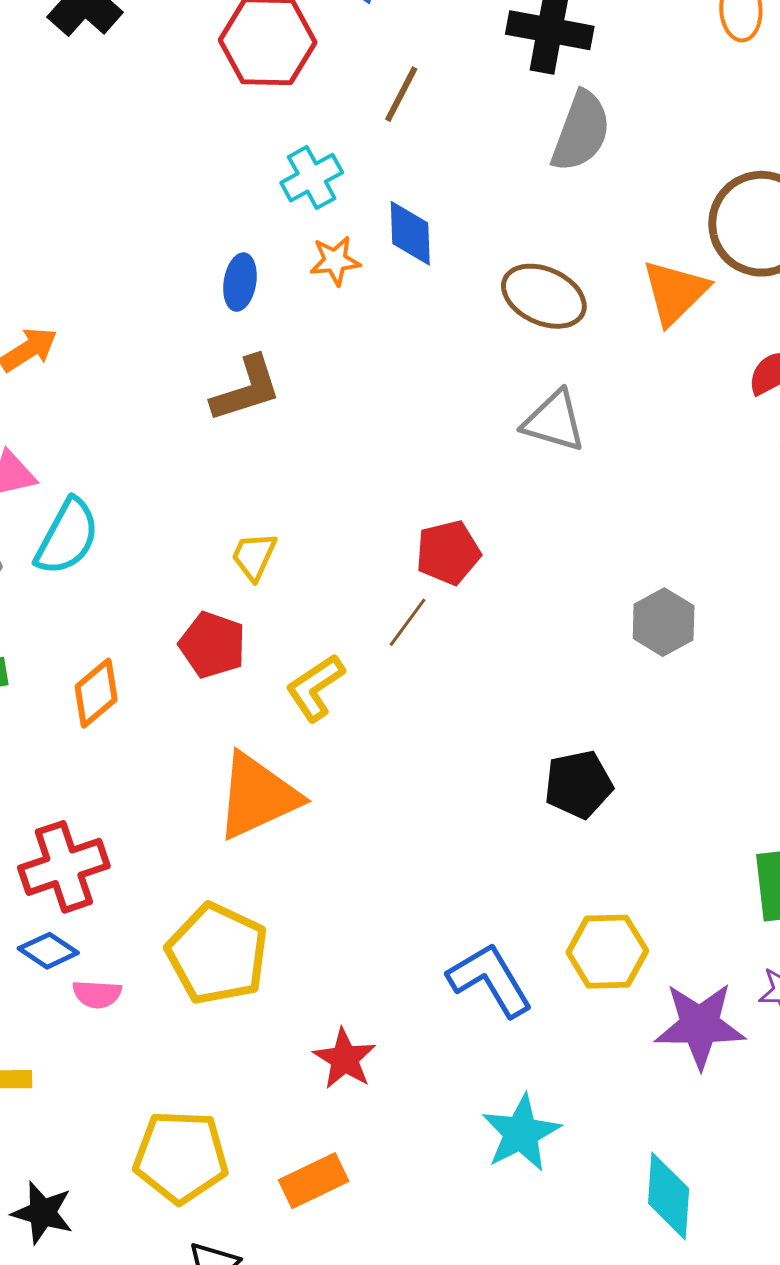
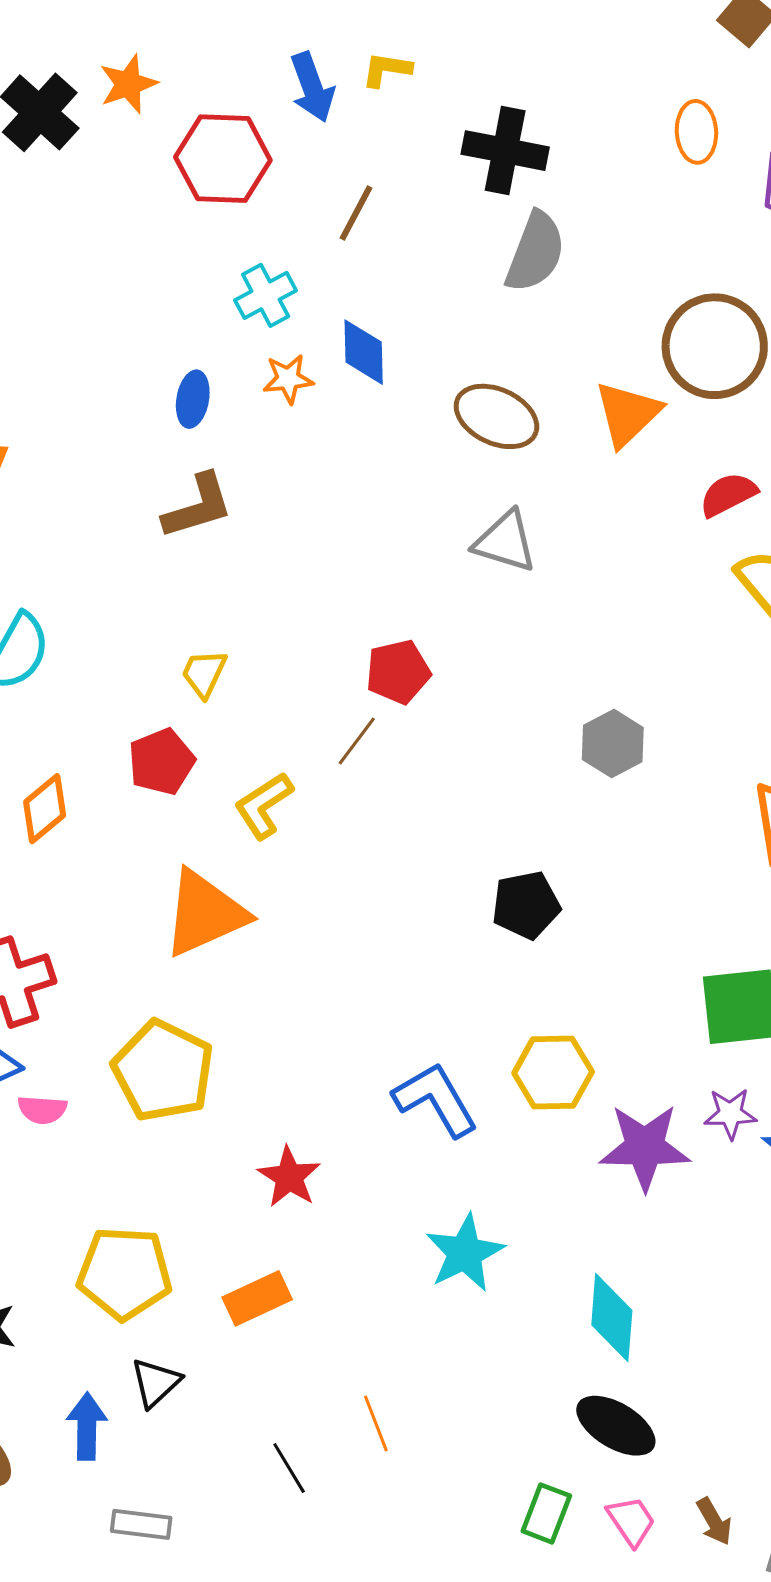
red pentagon: (212, 645) -> (161, 762), turned 30

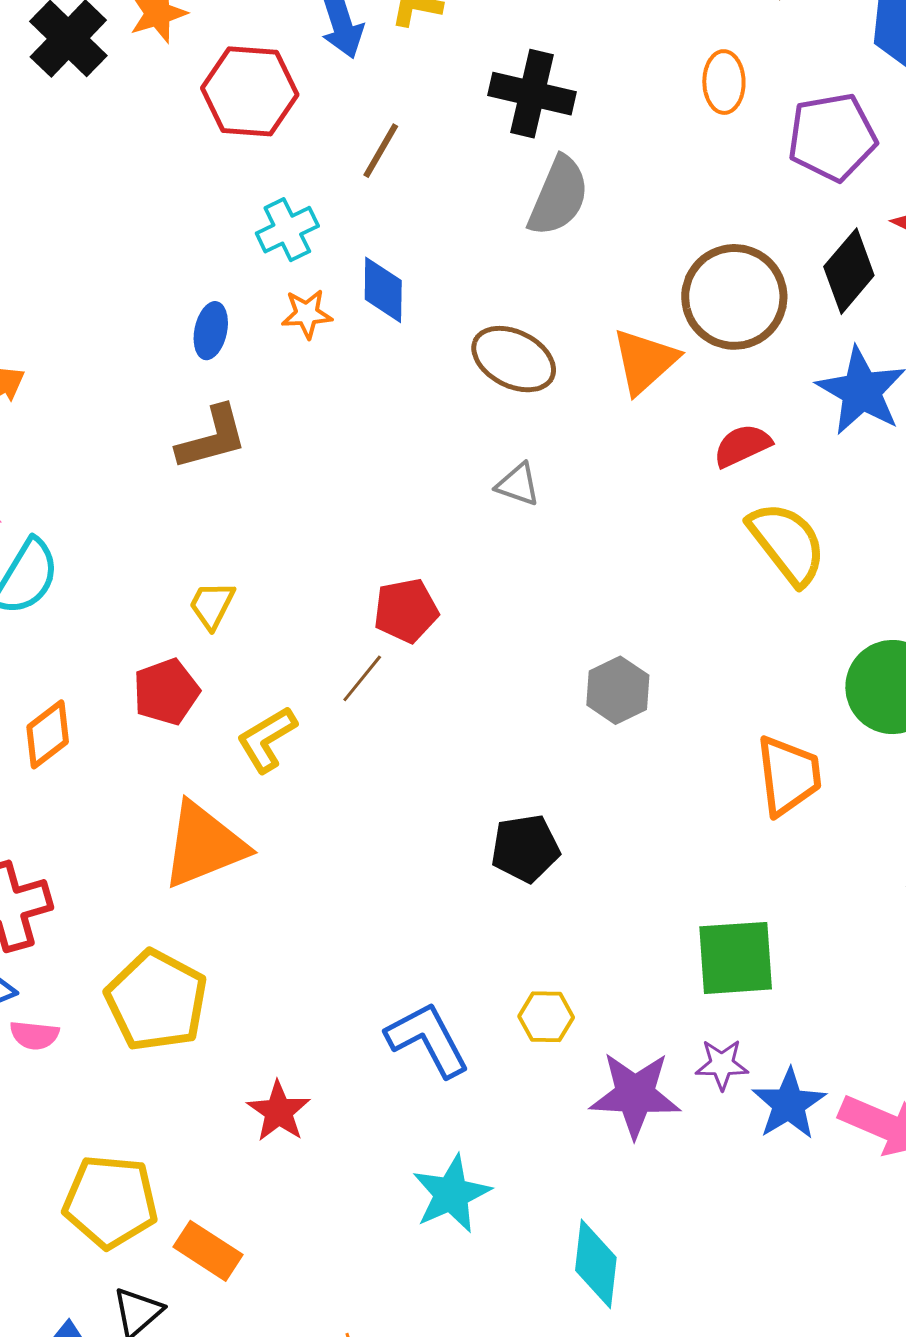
gray triangle: (505, 542) -> (518, 484), size x0.7
yellow hexagon: (553, 1073) -> (546, 1017), size x0.7
orange rectangle: (257, 1298) -> (208, 1251), moved, turned 56

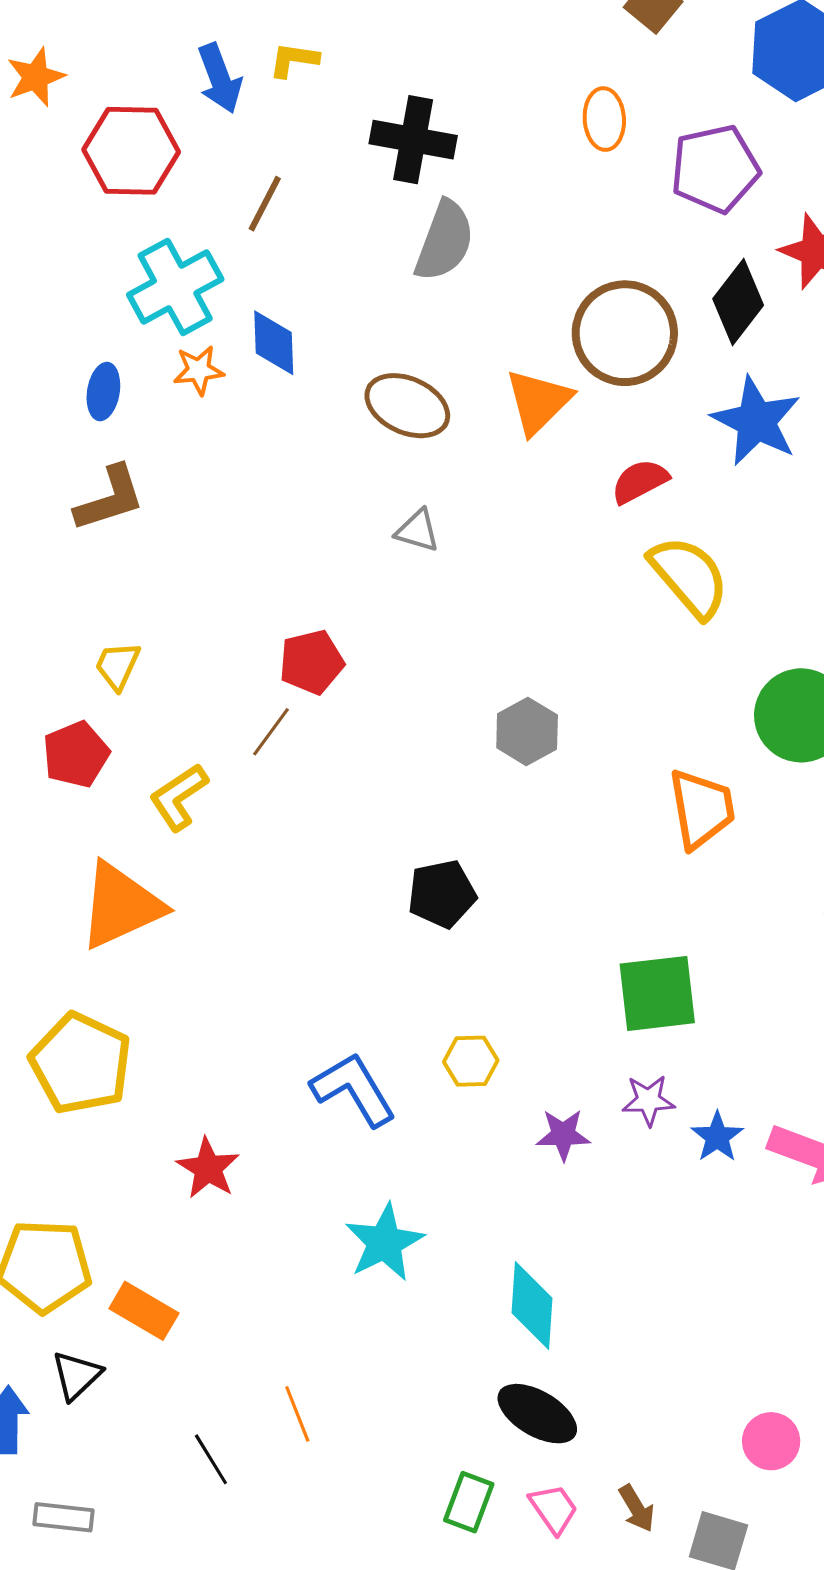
cyan cross: (287, 230) -> (175, 287), size x1.5
purple star: (635, 1095) -> (563, 1135), size x0.6
blue star: (789, 1104) -> (717, 1137), size x0.7

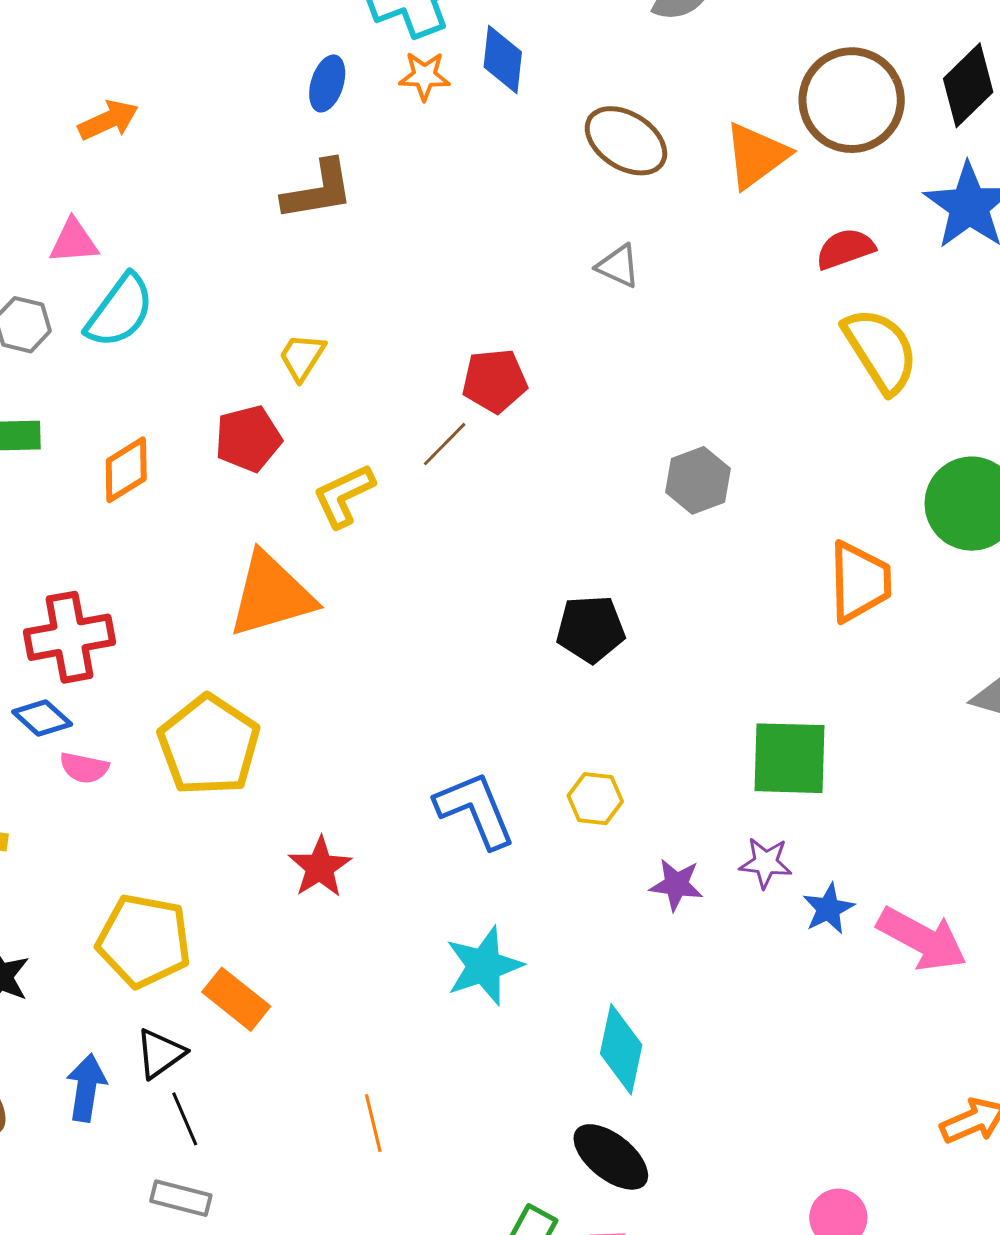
black line: (211, 1459) -> (185, 1119), moved
gray rectangle: (64, 1517) -> (181, 1198), moved

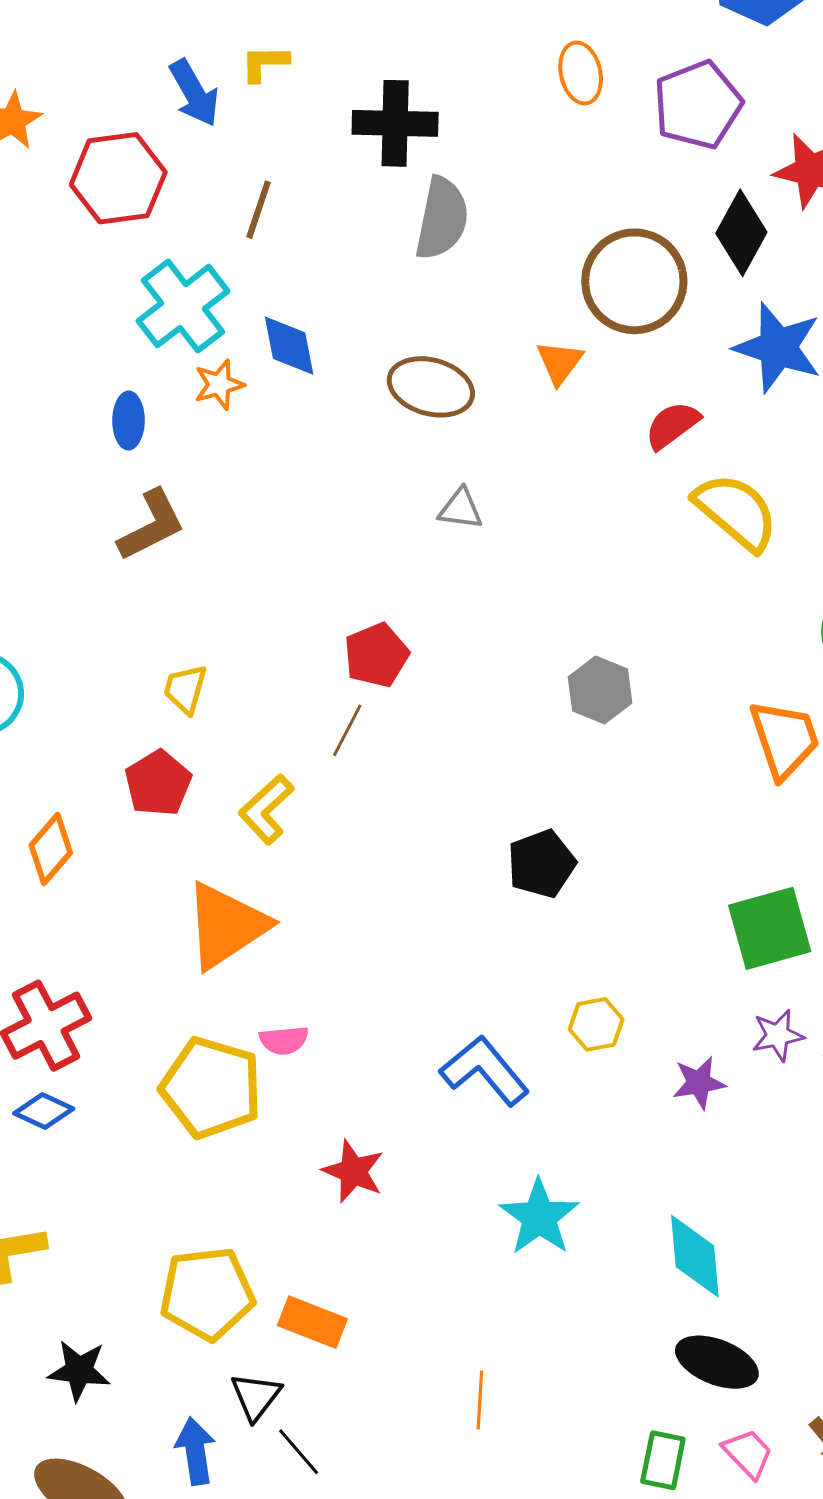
orange triangle: (756, 155) -> (560, 362), size x0.7
pink semicircle: (84, 768) -> (284, 1040), moved
orange line: (373, 1123) -> (480, 1400), turned 34

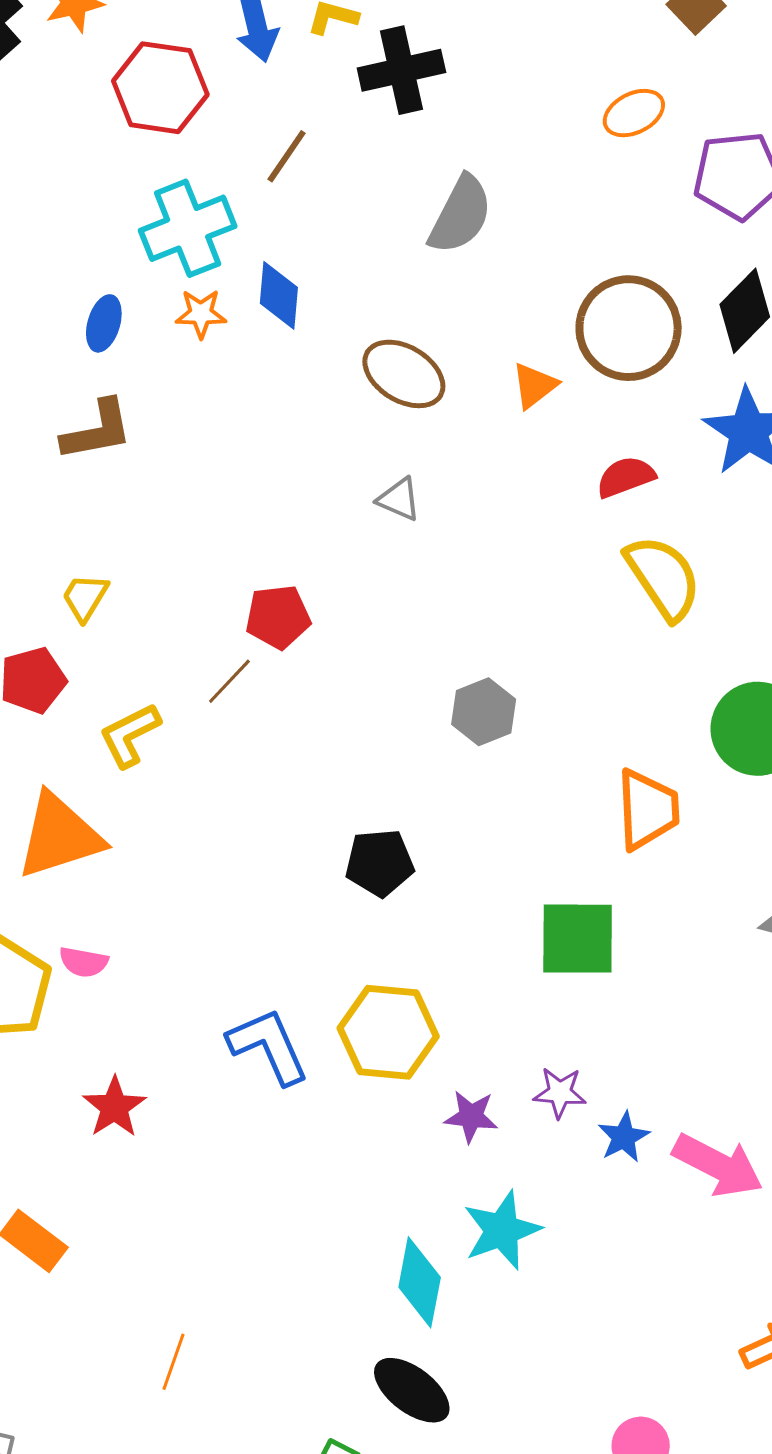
orange ellipse: (581, 73) -> (634, 113), turned 60
black cross: (395, 123) -> (401, 70), moved, turned -30
green square: (770, 928) -> (578, 939), moved
yellow hexagon: (596, 1024) -> (388, 1032), size x1.8
cyan star: (539, 1217) -> (502, 1230), moved

